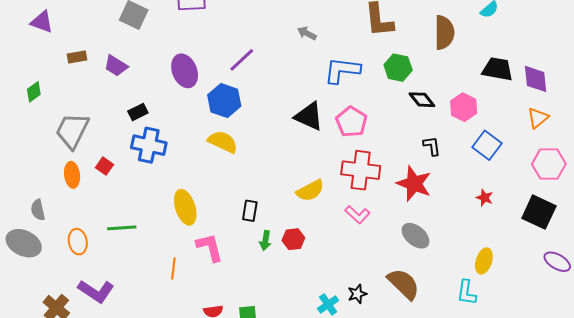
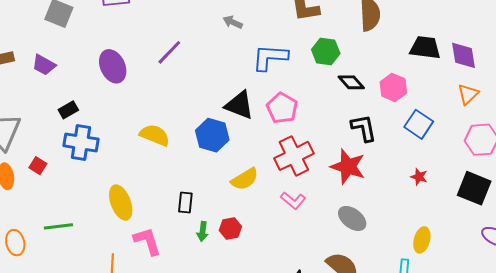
blue hexagon: (224, 101) -> (212, 135), moved
black L-shape: (432, 146) -> (364, 128), size x1.4
red cross: (361, 170) -> (294, 156), turned -30

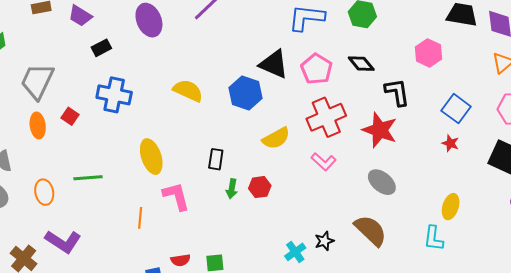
black diamond: (351, 82) -> (361, 64), moved
black rectangle: (68, 110) -> (101, 48), moved
blue square: (419, 124) -> (456, 109), moved

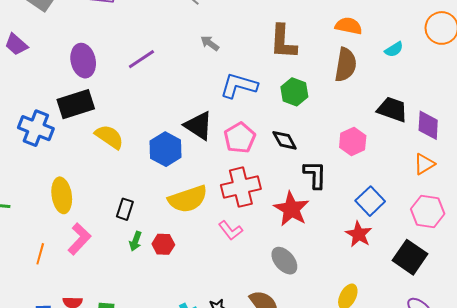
black rectangle: (101, 48) -> (76, 104), moved, size x1.8
yellow semicircle: (276, 138) -> (188, 199), size x1.4
red star: (450, 143) -> (359, 234), size x1.5
pink L-shape: (176, 196) -> (79, 239), turned 48

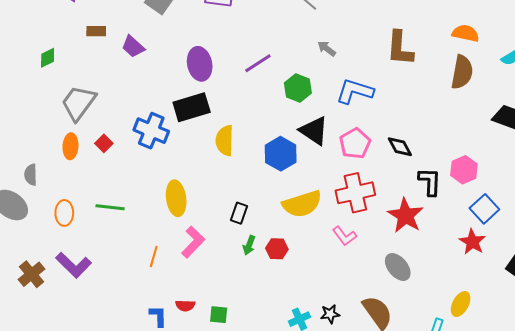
green hexagon: (294, 92) -> (298, 88), moved
yellow semicircle: (109, 137) -> (225, 140), turned -124
pink hexagon: (353, 142) -> (464, 170), moved

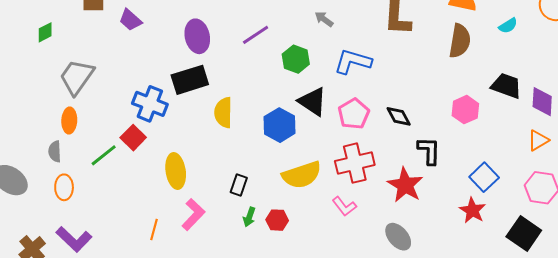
red square: (104, 143) -> (133, 138), moved, size x1.4
pink hexagon: (464, 170) -> (465, 110), moved
gray semicircle: (31, 175) -> (55, 151), moved
green line: (110, 207) -> (104, 155), moved, turned -44

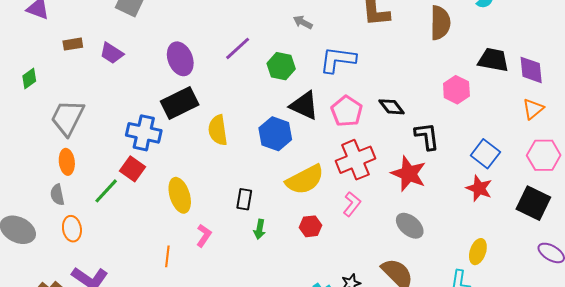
pink L-shape: (344, 206) -> (352, 204), turned -95
pink L-shape: (193, 215) -> (204, 236), size x0.7
red hexagon: (277, 220) -> (310, 226), moved

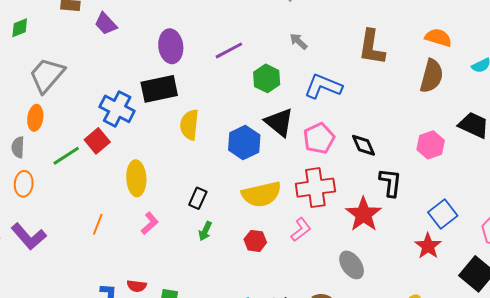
orange line: (167, 256) -> (98, 224), moved

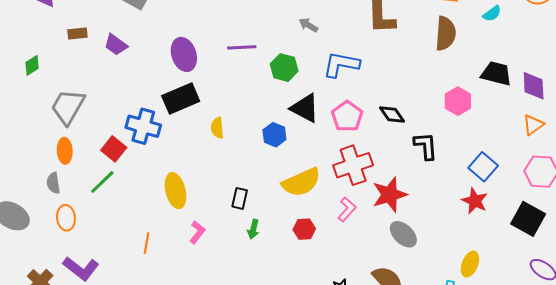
purple line: (229, 50) -> (242, 47), turned 36
yellow semicircle: (189, 125) -> (217, 128), size x0.7
red square: (97, 141) -> (114, 149), moved
blue hexagon: (244, 142) -> (274, 135), size x0.7
red star: (364, 214) -> (390, 195), moved, turned 30

